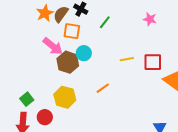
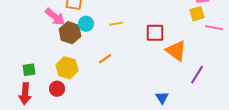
yellow line: (127, 59) -> (116, 24), moved
green square: (27, 99) -> (29, 70), turned 32
red circle: (45, 117) -> (57, 89), moved

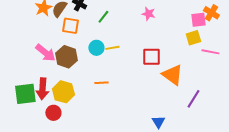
pink arrow: (55, 17) -> (45, 53), moved
cyan circle: (86, 24) -> (96, 48), moved
orange line: (105, 59) -> (101, 83), turned 32
green square: (29, 70) -> (25, 94), size x1.6
red arrow: (25, 94) -> (42, 89), moved

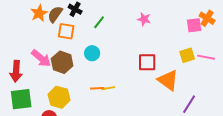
yellow square: (193, 38) -> (187, 55), moved
yellow line: (112, 48) -> (108, 88), moved
red arrow: (42, 89) -> (16, 71), moved

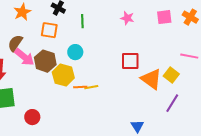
brown semicircle: (55, 14) -> (15, 43), moved
green line: (99, 22) -> (82, 21), turned -40
pink square: (194, 25) -> (164, 17), moved
yellow square: (187, 55) -> (171, 75), moved, turned -35
yellow hexagon: (59, 97) -> (63, 75), moved

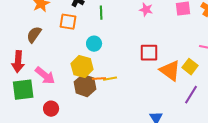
pink arrow: (24, 57) -> (45, 76), moved
brown hexagon: (45, 61) -> (85, 86), moved

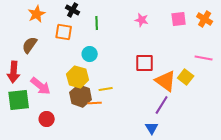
orange line: (99, 79) -> (95, 103), moved
purple line: (191, 95) -> (162, 105), moved

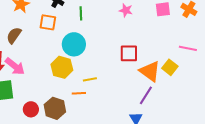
cyan circle: (90, 54) -> (74, 44), size x1.5
pink arrow: (41, 86) -> (15, 66), moved
brown hexagon: (81, 96) -> (55, 108), moved

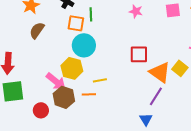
orange square: (48, 22) -> (76, 23), moved
brown semicircle: (14, 35) -> (37, 30), moved
pink arrow: (15, 66) -> (56, 81), moved
brown hexagon: (55, 108) -> (64, 97), moved

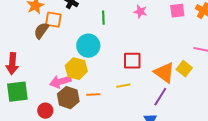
green line: (91, 14) -> (103, 18), moved
orange square: (76, 23) -> (53, 20), moved
red square: (139, 54) -> (132, 61), moved
yellow line: (100, 80) -> (123, 86), moved
pink arrow: (56, 81) -> (60, 82), turned 125

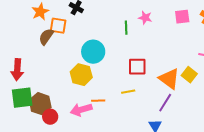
green line: (103, 18) -> (126, 28), moved
pink arrow: (60, 82) -> (81, 110), moved
brown hexagon: (68, 98) -> (40, 104), moved

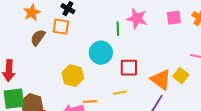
pink star: (145, 18) -> (137, 19), size x1.5
orange square: (58, 26) -> (61, 27), moved
cyan circle: (93, 52) -> (101, 53), moved

